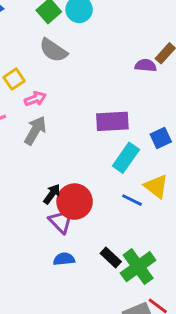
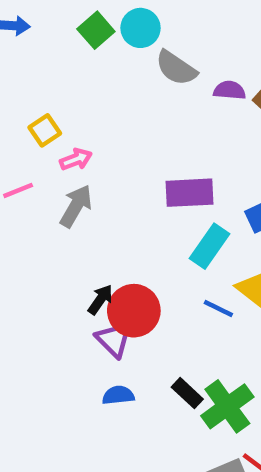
gray semicircle: (53, 50) -> (176, 68), moved
purple semicircle: (146, 65) -> (230, 90), moved

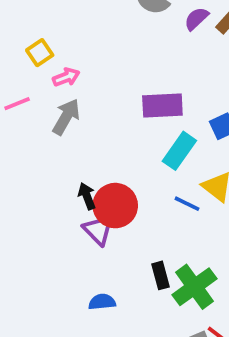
purple semicircle: (230, 90) -> (196, 19), turned -48
black arrow: (100, 300) -> (87, 196), turned -56
black rectangle: (187, 393) -> (161, 275), turned 32
blue semicircle: (118, 395) -> (102, 302), moved

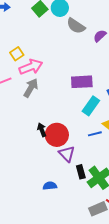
pink arrow: (66, 77) -> (31, 67), size x1.6
blue line: (187, 204) -> (95, 134), turned -40
purple triangle: (98, 230) -> (67, 154), moved

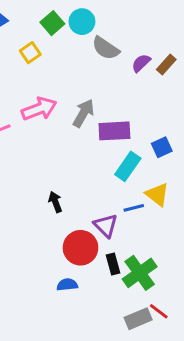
yellow square: (17, 54) -> (30, 53), moved
gray arrow: (31, 88) -> (83, 113), moved
red circle: (57, 135) -> (80, 248), moved
purple triangle: (67, 154) -> (106, 226), moved

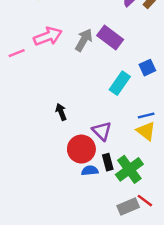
purple rectangle: (114, 131) -> (110, 38), moved, turned 40
yellow triangle: (157, 195) -> (146, 131), moved
blue line: (134, 208) -> (146, 115), moved
blue semicircle: (67, 285) -> (90, 171), moved

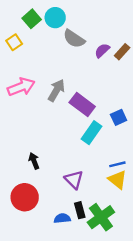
purple rectangle: (110, 38) -> (82, 104), moved
red circle: (81, 149) -> (25, 197), moved

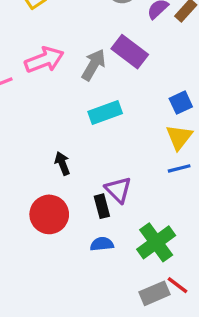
purple rectangle: (82, 104) -> (130, 52), moved
cyan rectangle: (92, 133) -> (105, 112), moved, turned 35
yellow triangle: (117, 180) -> (179, 137), moved, turned 30
black rectangle: (80, 210) -> (102, 206), moved

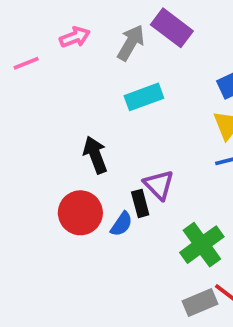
pink arrow: (44, 60) -> (75, 37), size x0.7
black arrow: (62, 163) -> (95, 155), size x1.4
blue semicircle: (102, 244) -> (121, 224), moved, turned 130

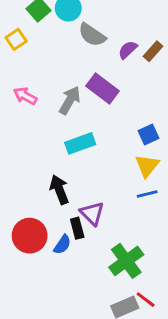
pink arrow: (75, 37) -> (25, 96), turned -130
black arrow: (95, 155) -> (59, 190), moved

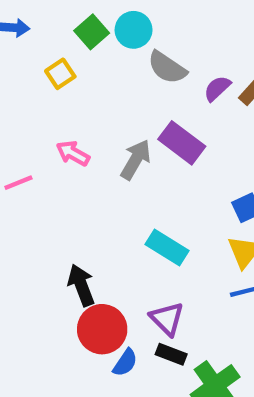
cyan rectangle: (80, 143) -> (167, 248), moved, turned 52
black arrow: (59, 190) -> (81, 285), moved
black rectangle: (77, 228) -> (171, 354), moved, turned -54
red circle: (30, 236) -> (102, 329), moved

